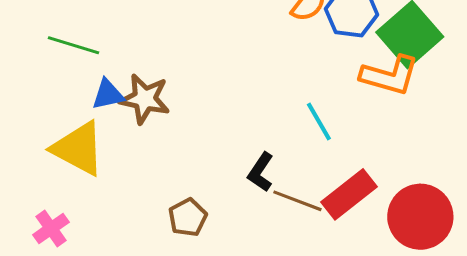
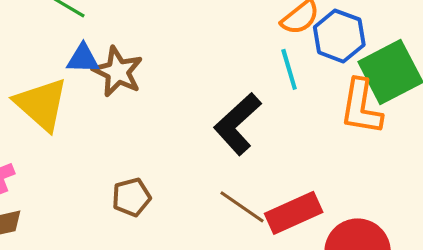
orange L-shape: (390, 75) -> (361, 107), turned 70
cyan line: (319, 122) -> (289, 69), moved
black L-shape: (261, 172) -> (237, 124), moved, size x1.6

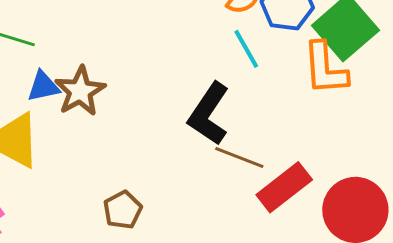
brown star: (118, 72) -> (80, 91), turned 30
brown line: (242, 207) -> (239, 157), moved

